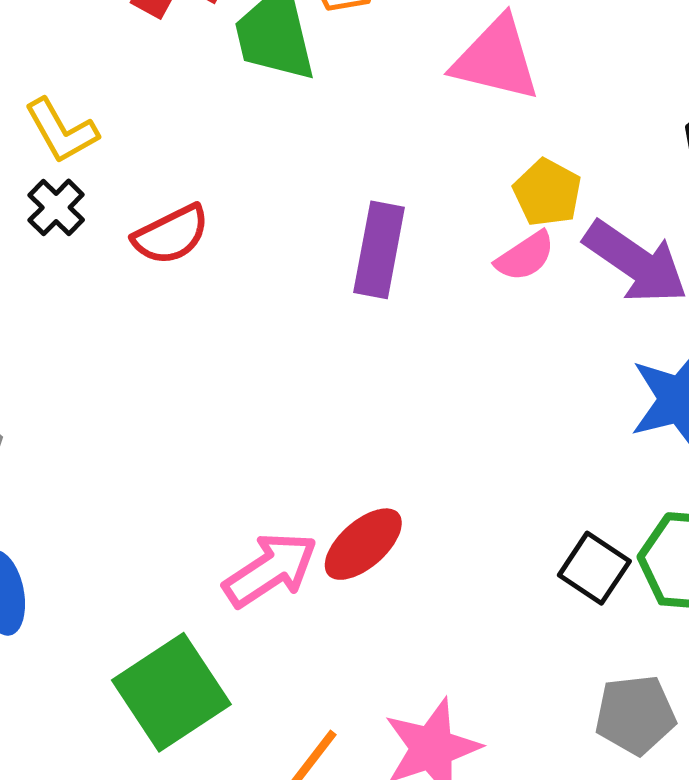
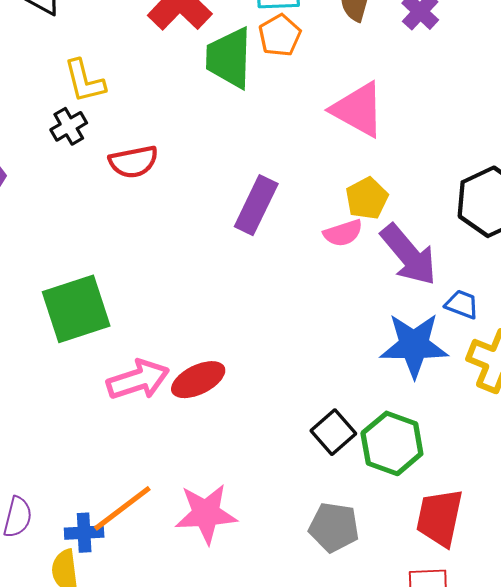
green square: (171, 692) -> (76, 309), moved

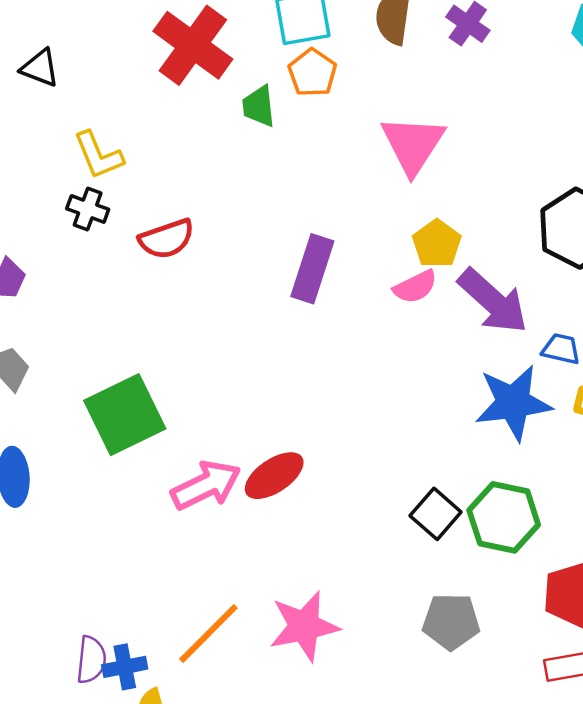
green trapezoid: (229, 58) -> (259, 106), size x0.6
pink triangle: (358, 110) -> (413, 144), turned 42
black cross: (69, 126) -> (88, 209), turned -32
blue cross: (84, 533) -> (125, 667), moved

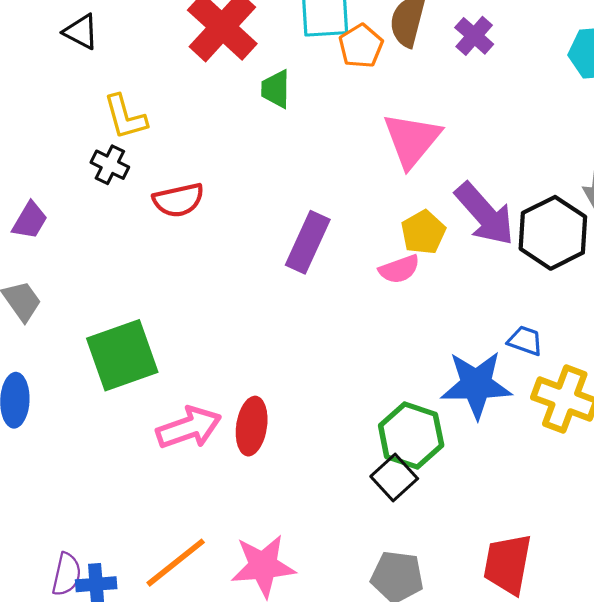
orange pentagon: (312, 73) -> (361, 46), moved
purple arrow: (493, 301) -> (485, 214), moved
red ellipse: (274, 476) -> (252, 426), turned -54
green hexagon: (504, 517) -> (411, 435), moved

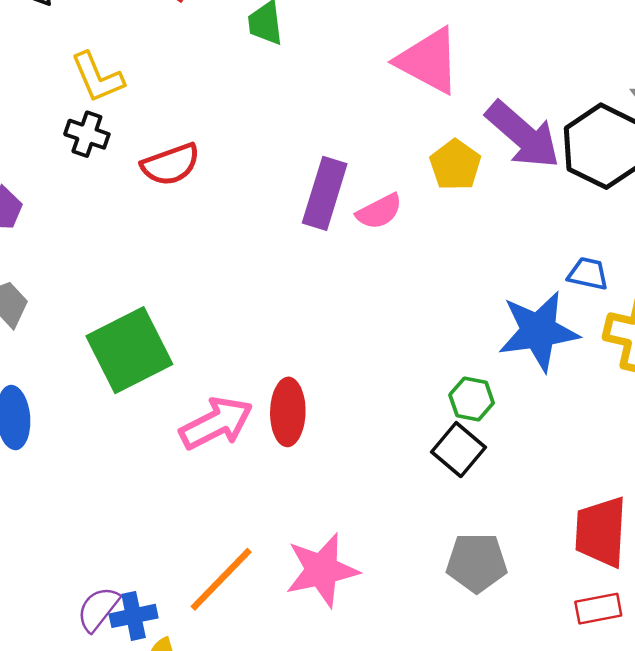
pink triangle: (412, 140) -> (428, 61), turned -34
pink semicircle: (399, 269) -> (379, 211), moved
green hexagon: (411, 435) -> (472, 399), size x0.6
purple semicircle: (67, 574) -> (98, 609), turned -147

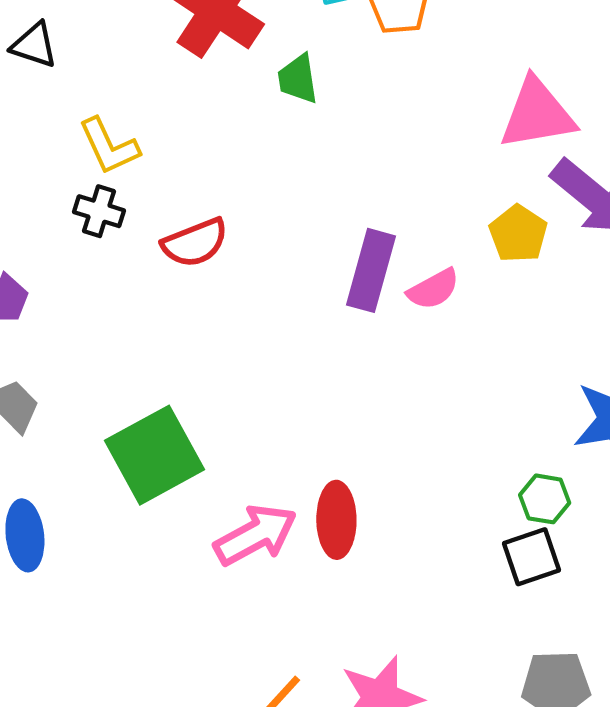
pink triangle: (428, 61) -> (537, 114), moved, turned -36
black square: (458, 450) -> (531, 557), turned 33

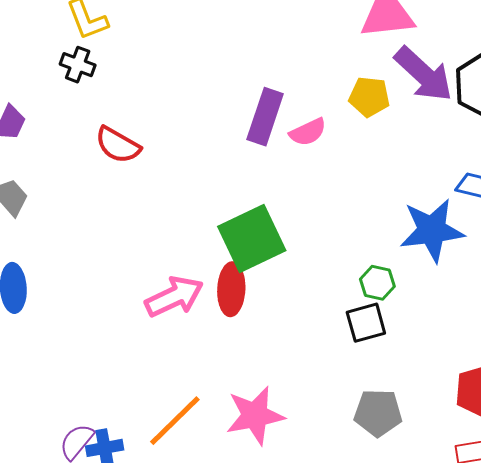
yellow pentagon: (518, 234) -> (369, 97), turned -30
red semicircle: (195, 243) -> (118, 145), moved, turned 48
green square: (154, 455) -> (252, 238), moved

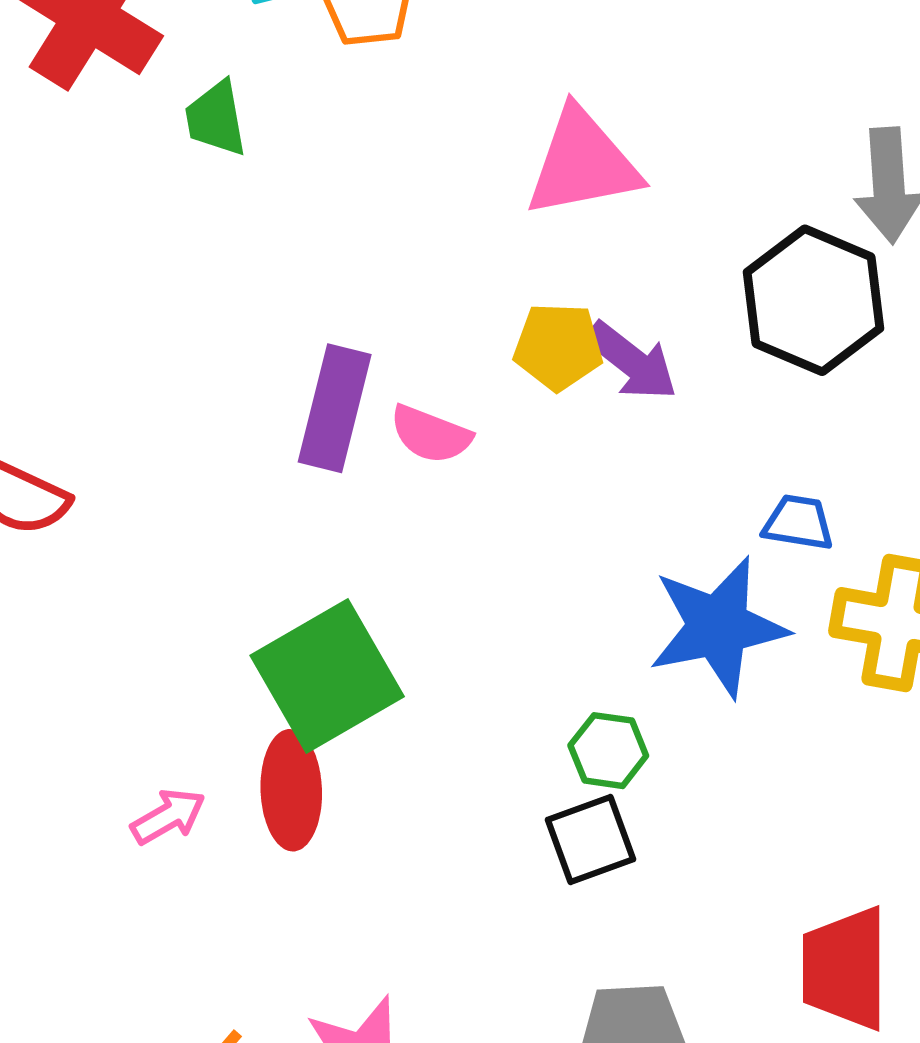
purple arrow: (424, 74) -> (632, 361), moved, size x0.7
pink semicircle: (308, 132) -> (431, 434), turned 51
pink arrow: (174, 297) -> (168, 816), size x0.6

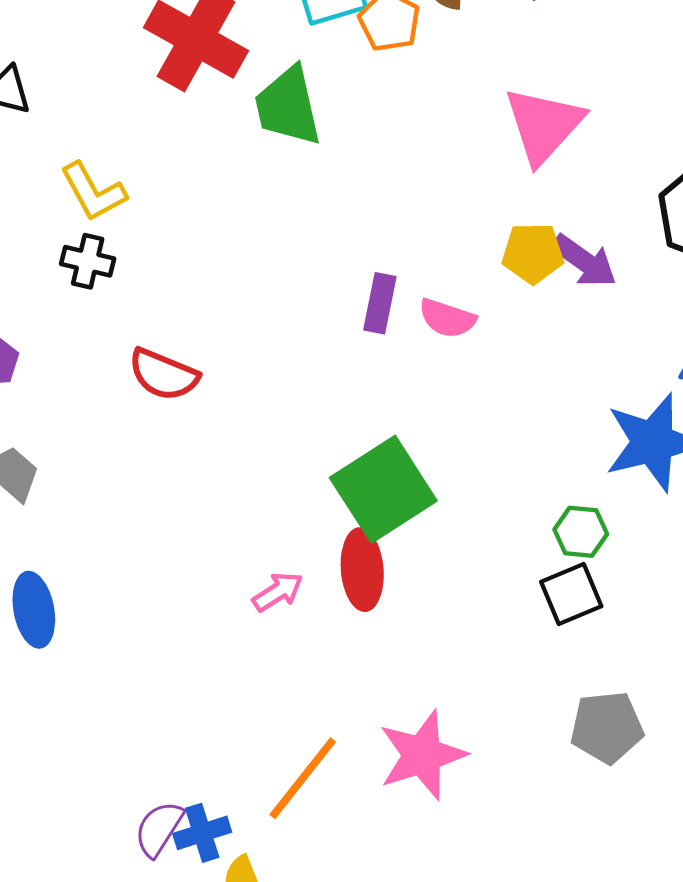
green trapezoid: (216, 119) -> (288, 106), size x1.5
pink triangle: (583, 163) -> (544, 125), turned -34
purple rectangle: (335, 408) -> (380, 303), size x0.7

